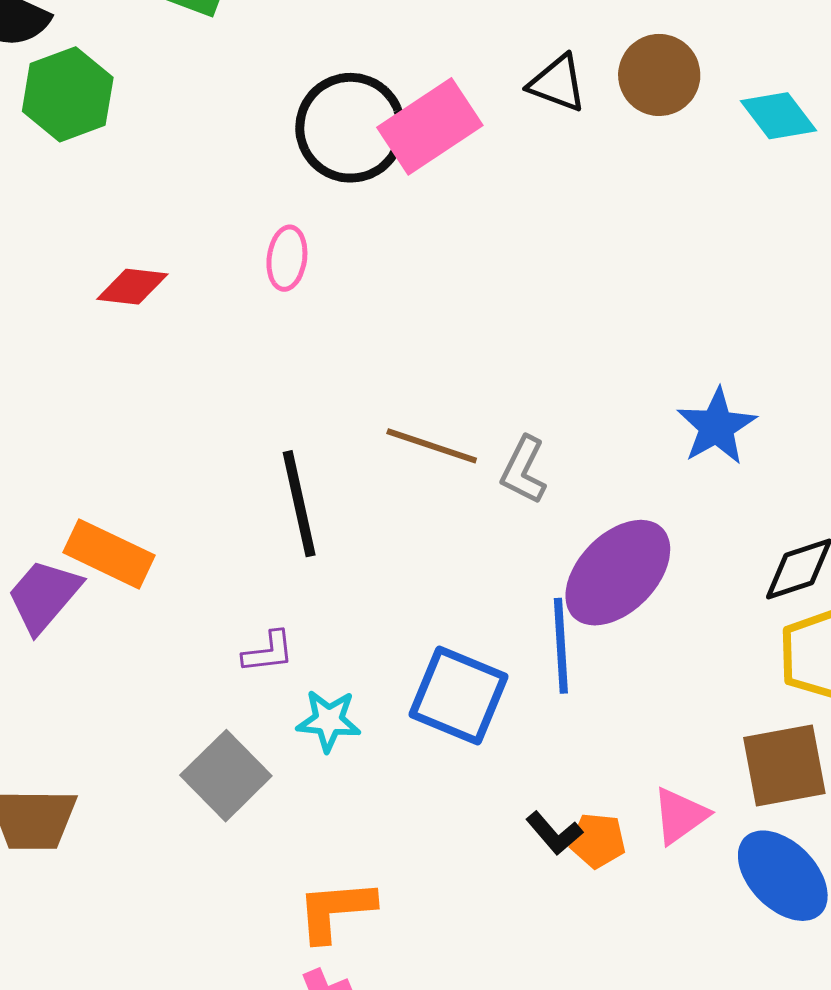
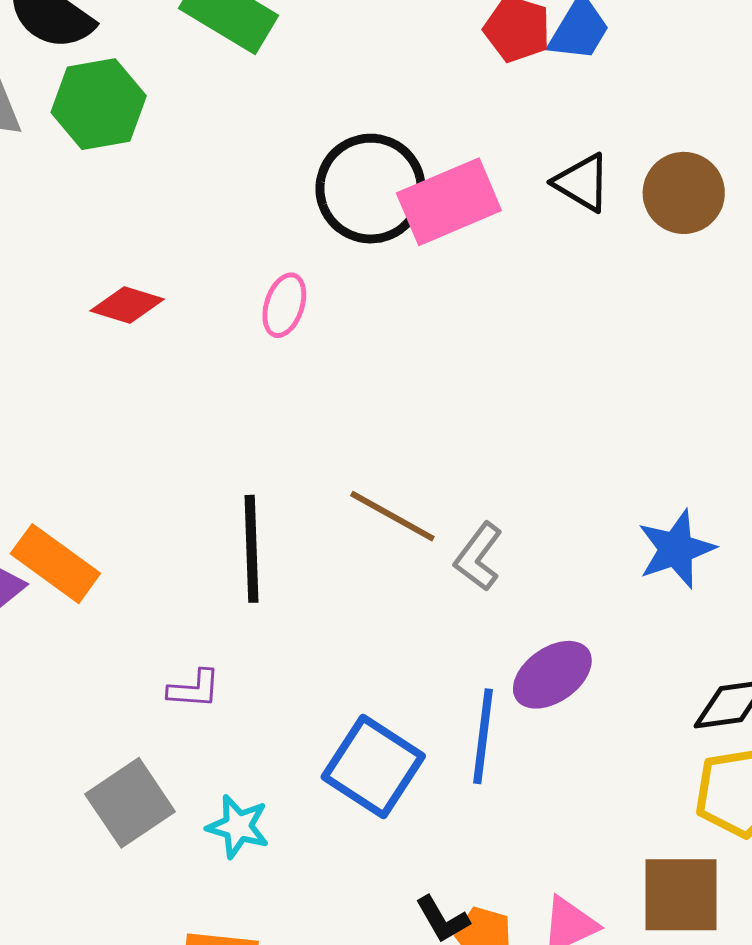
purple ellipse: (618, 573) -> (552, 675), size x0.7
cyan star: (329, 721) -> (238, 826), moved

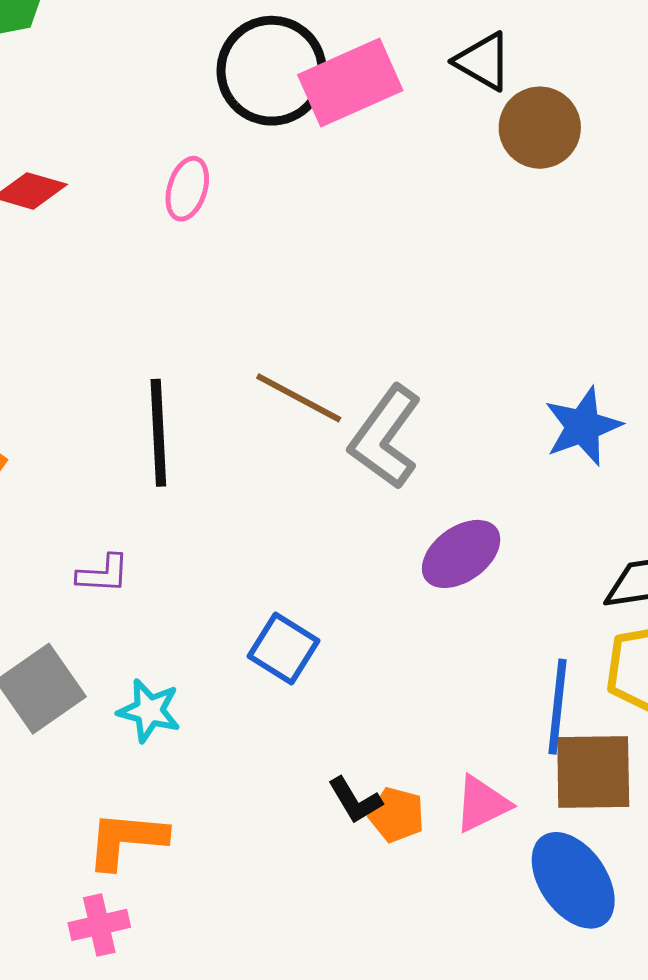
brown circle: (684, 193) -> (540, 128), moved
gray L-shape: (478, 557) -> (385, 437), size x1.5
blue line: (483, 736) -> (558, 707), moved
blue square: (373, 766) -> (283, 649), size x0.7

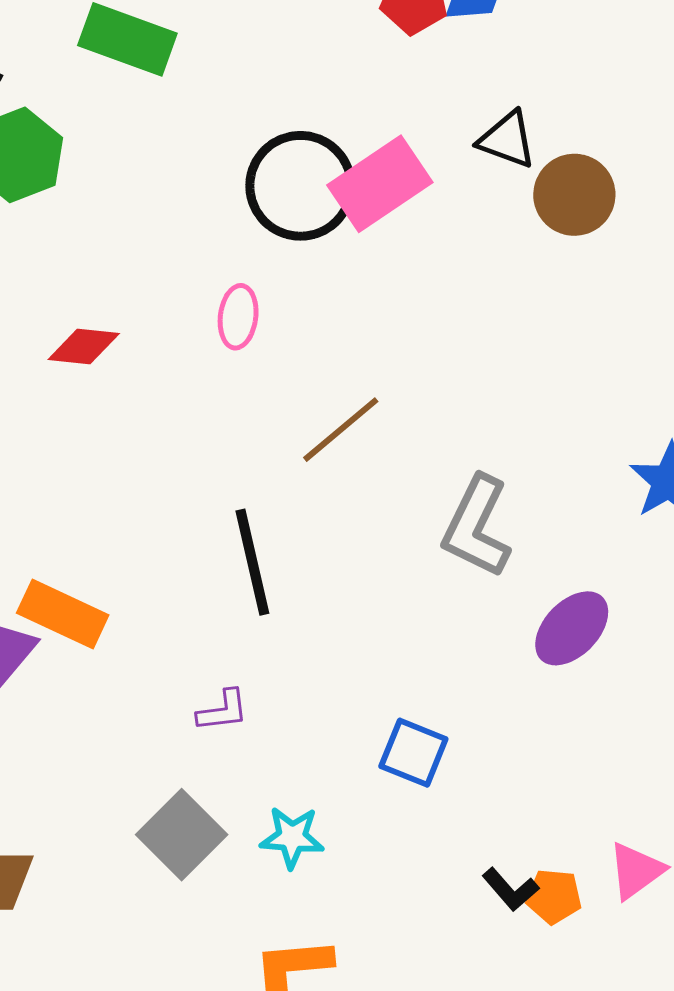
brown line: (299, 398) -> (341, 430), moved, turned -58

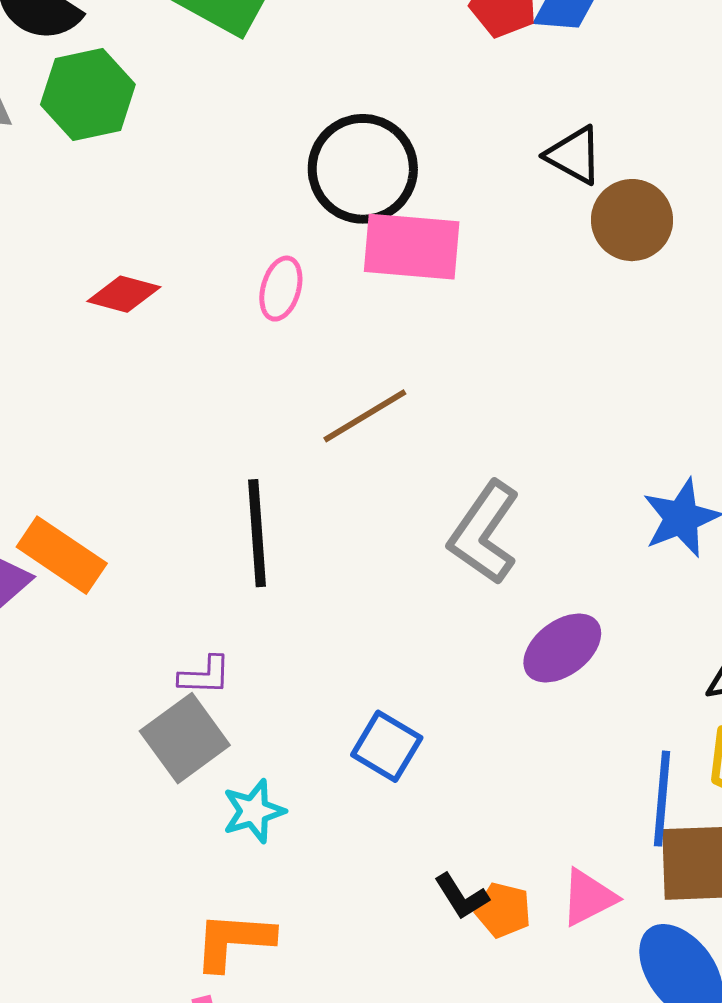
pink rectangle: (380, 184) -> (412, 247), moved, turned 30
gray square: (182, 835) -> (185, 738), moved
cyan star: (292, 837) -> (254, 811), turned -30

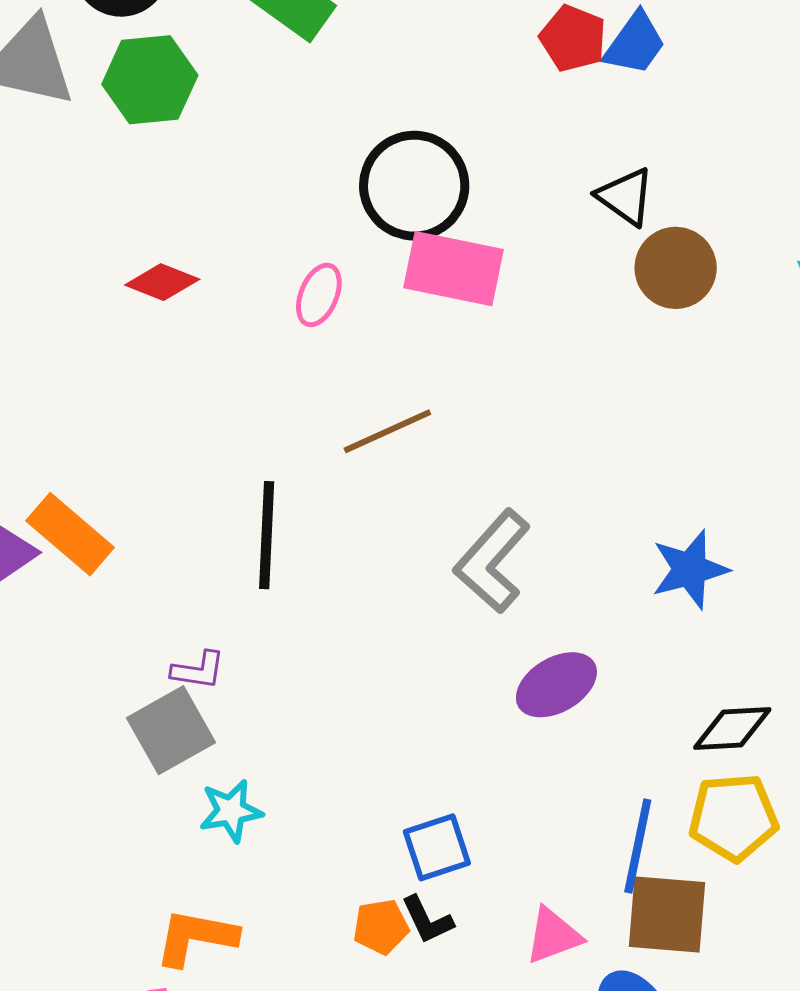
blue square: (387, 746) -> (437, 847), moved, turned 34
orange pentagon: (503, 910) -> (381, 927), moved, turned -30

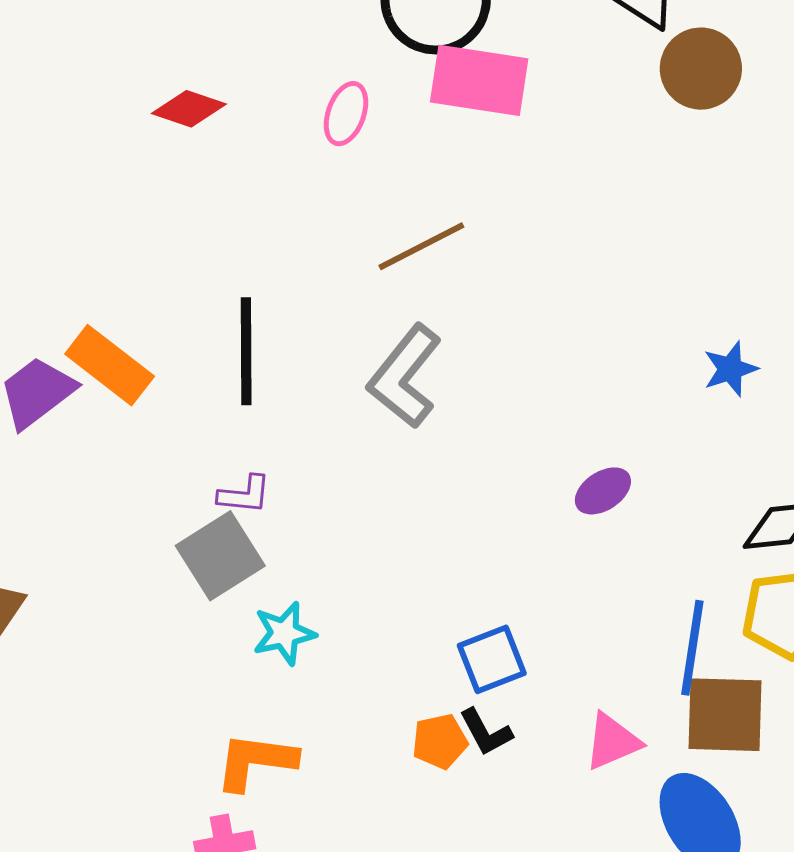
black line: (267, 535) -> (246, 351), moved
gray L-shape: (492, 561) -> (405, 376), moved
blue star: (690, 569) -> (730, 369), size x0.7
purple ellipse: (556, 685) -> (603, 491), size x0.7

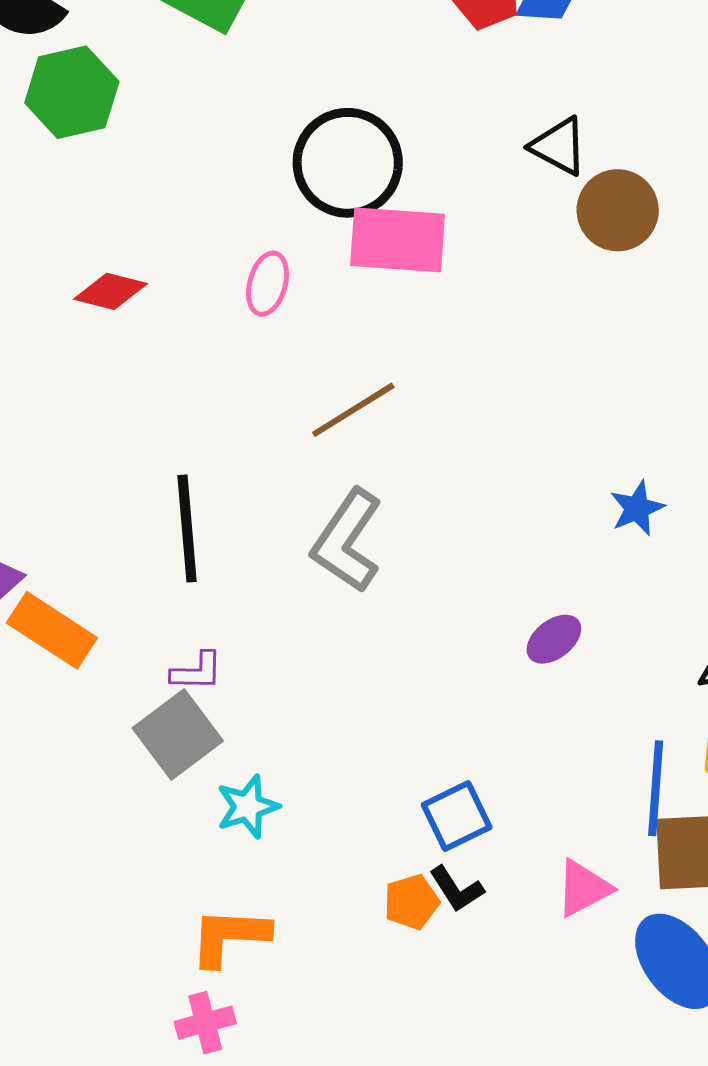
orange rectangle: (110, 365) -> (52, 630), moved
blue star: (730, 369) -> (637, 508), moved

